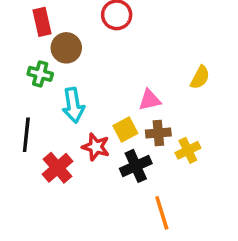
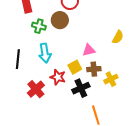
brown circle: (66, 48) -> (60, 20), moved
green cross: (40, 74) -> (39, 26), moved
black line: (26, 135) -> (18, 59), moved

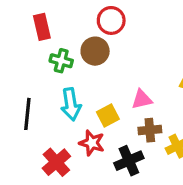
yellow square: (75, 67) -> (108, 116), moved

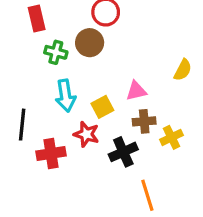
black line: (27, 114) -> (22, 125), moved
red cross: (56, 162) -> (51, 153), turned 32

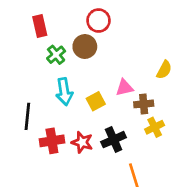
green cross: (56, 52) -> (56, 55), turned 36
brown cross: (144, 121) -> (144, 104), moved
red star: (86, 134) -> (82, 142), moved

